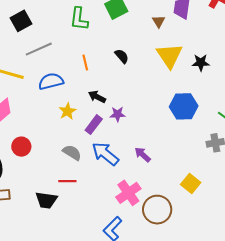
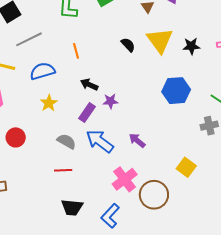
black semicircle: (122, 56) -> (128, 45), moved
yellow star: (67, 111) -> (49, 103), moved
black trapezoid: (46, 200) -> (72, 207), moved

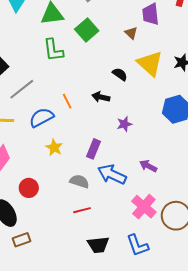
orange line: (76, 51) -> (67, 101), moved
black arrow: (89, 85) -> (101, 97), moved
purple star: (110, 101) -> (124, 124), moved
blue L-shape: (110, 216) -> (137, 245), turned -50

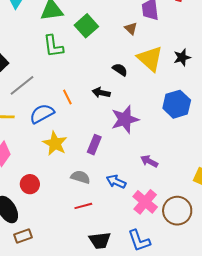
purple star: (124, 124) -> (125, 119), size x1.8
yellow star: (54, 147) -> (55, 143), size x1.4
blue arrow: (112, 174) -> (116, 182), moved, size x0.7

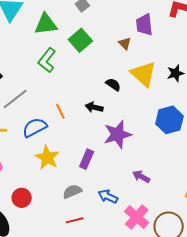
green L-shape: (53, 46) -> (47, 60), turned 45
gray semicircle: (80, 177) -> (72, 191), turned -42

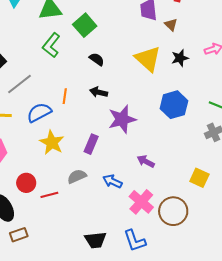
brown triangle: (125, 43) -> (171, 25), moved
black semicircle: (113, 85) -> (97, 59), moved
orange line: (60, 111) -> (65, 96), turned 35
red line: (75, 220) -> (49, 195), moved

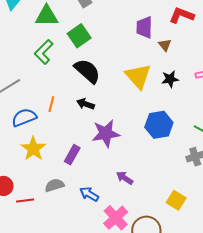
black semicircle: (97, 59) -> (87, 71), size x1.8

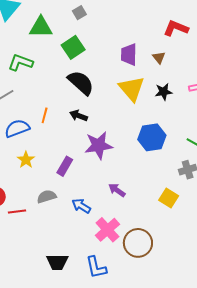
purple trapezoid: (144, 27) -> (129, 54), moved
green L-shape: (44, 52) -> (21, 62), moved, turned 65
yellow star: (33, 149) -> (26, 160), size x0.7
yellow square: (176, 200) -> (169, 198), moved

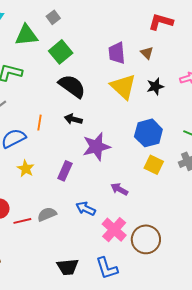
gray square: (79, 13) -> (53, 17), moved
gray semicircle: (47, 197) -> (47, 214), moved
yellow square: (169, 198) -> (154, 165), moved

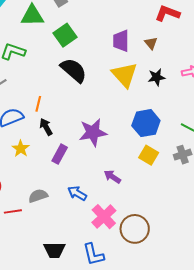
black arrow: (73, 119) -> (46, 127), moved, turned 42
red line: (22, 221) -> (13, 211), moved

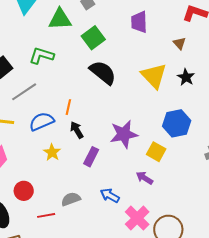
purple trapezoid: (121, 41) -> (139, 22), moved
black star: (157, 77) -> (186, 77), turned -30
yellow square: (149, 155) -> (156, 152), moved

